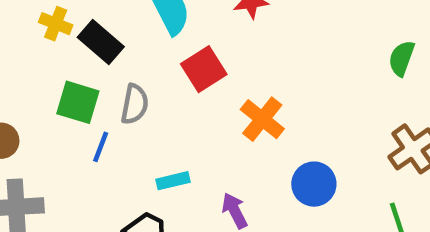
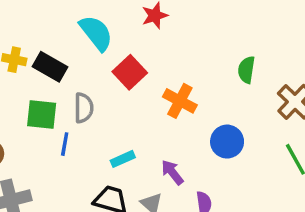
green semicircle: (402, 58) -> (246, 70), moved

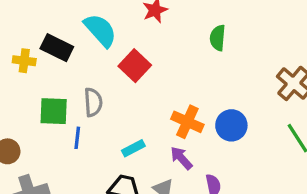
black rectangle: (50, 67) -> (57, 48), moved
green semicircle: (246, 70) -> (218, 38), moved
orange cross: (180, 101) -> (187, 122), moved

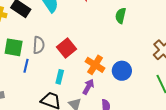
red square: (135, 66) -> (67, 48), moved
cyan rectangle: (133, 148) -> (60, 77), turned -56
purple arrow: (181, 158) -> (88, 87), turned 63

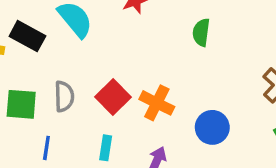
orange cross: (95, 65) -> (157, 103), moved
blue line: (26, 66) -> (46, 148), moved

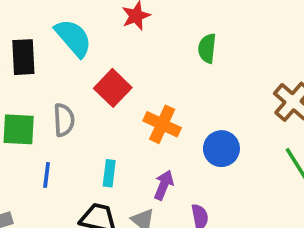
black rectangle: (27, 36) -> (23, 57), turned 60
red square: (113, 97) -> (113, 88), moved

